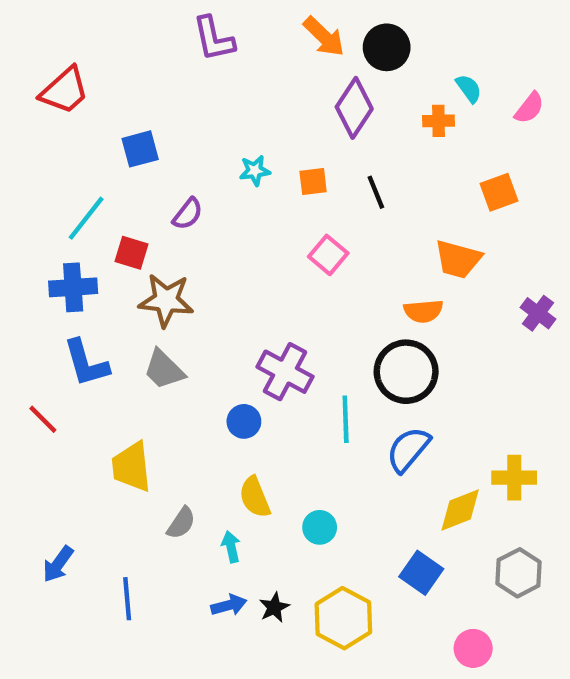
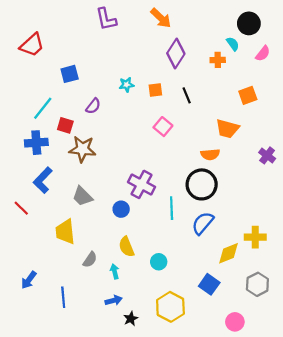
black circle: (387, 47) -> (249, 23), moved
blue L-shape: (86, 363) -> (43, 180), turned 60
gray trapezoid: (164, 370) -> (82, 196), moved
black star: (274, 607) -> (131, 319), moved

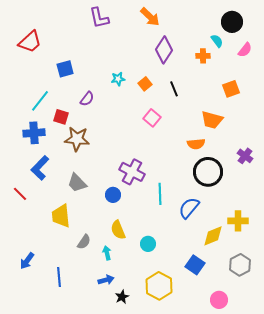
orange square: (155, 90) -> (145, 84), turned -32
purple cross: (267, 155) -> (245, 156), moved
black circle: (202, 184) -> (208, 172), moved

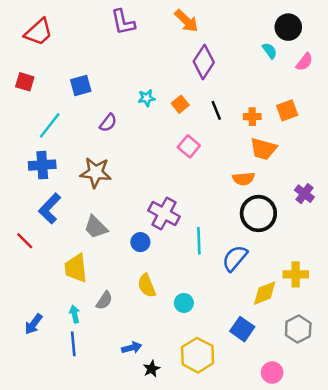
red trapezoid: (30, 42) -> (38, 32), moved
orange cross: (203, 56) -> (252, 117), moved
red square: (61, 117) -> (25, 82), moved
cyan arrow: (107, 253) -> (75, 314), moved

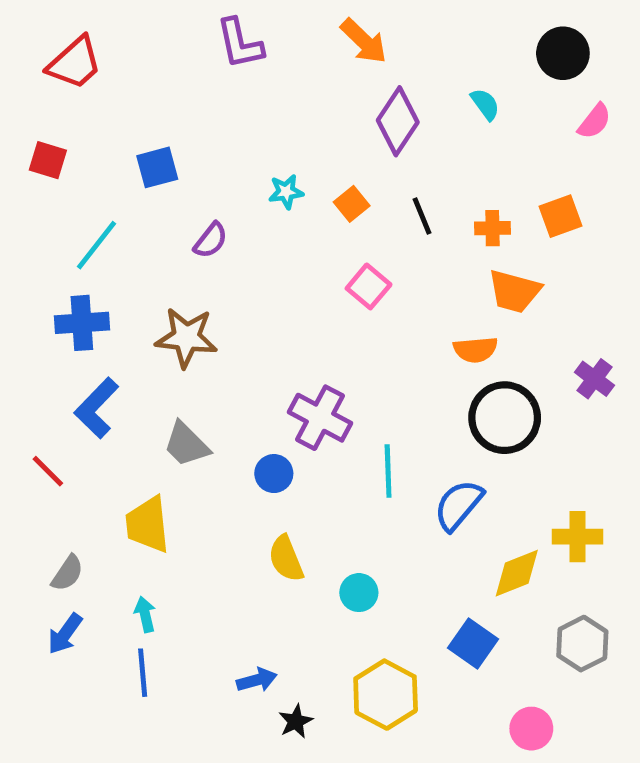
cyan semicircle: (270, 51) -> (485, 104), moved
gray semicircle: (104, 300) -> (67, 573), moved

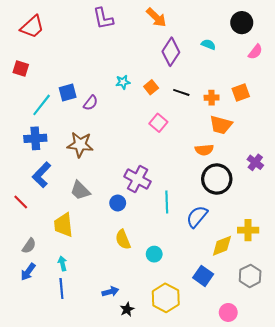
cyan semicircle: (485, 104) -> (208, 45), turned -32
blue square: (157, 167) -> (68, 92), moved
black line: (422, 216) -> (181, 92), turned -49

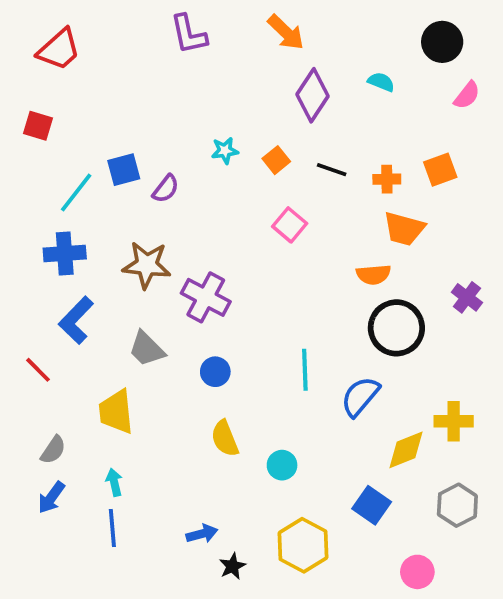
purple cross: (138, 179) -> (206, 297), moved

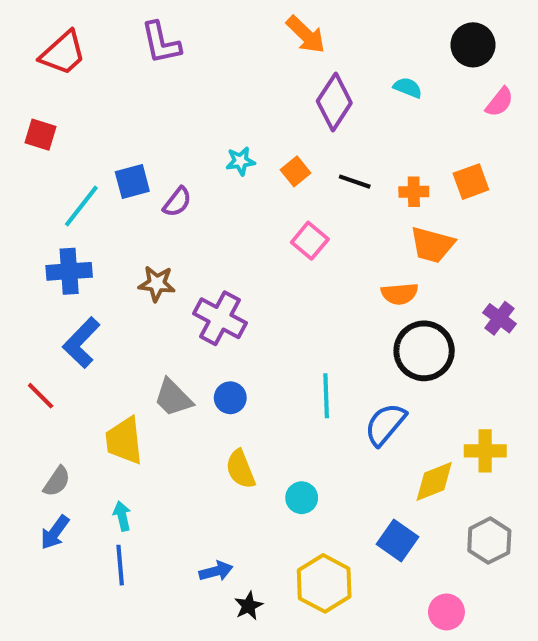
purple L-shape: (189, 34) -> (161, 43), moved
brown star: (147, 265) -> (157, 284), size x0.7
gray trapezoid: (147, 349) -> (173, 398), moved

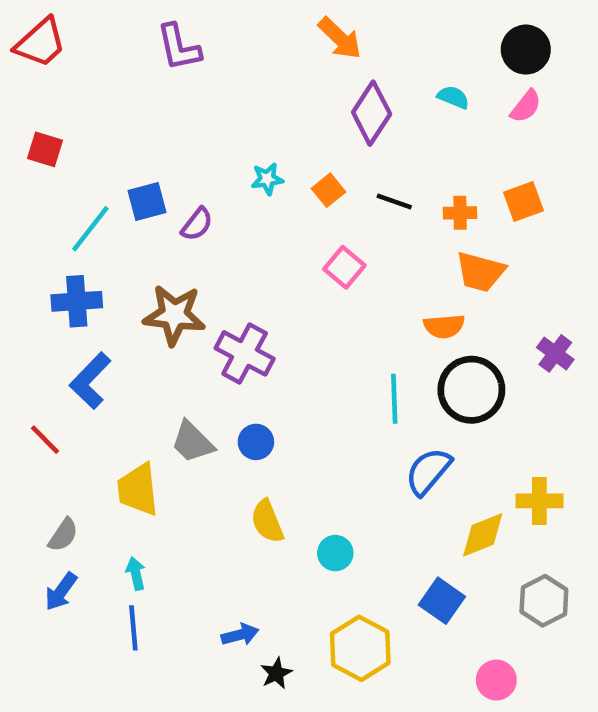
red trapezoid: (63, 53) -> (40, 43), moved
pink semicircle: (500, 102) -> (526, 106), moved
brown star: (157, 284) -> (174, 315), size x1.5
cyan line: (326, 396) -> (394, 399), moved

